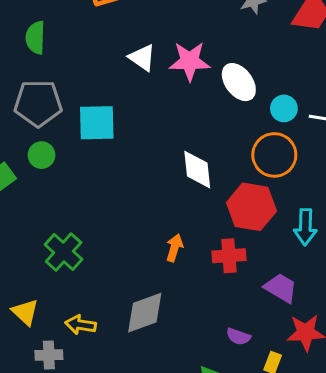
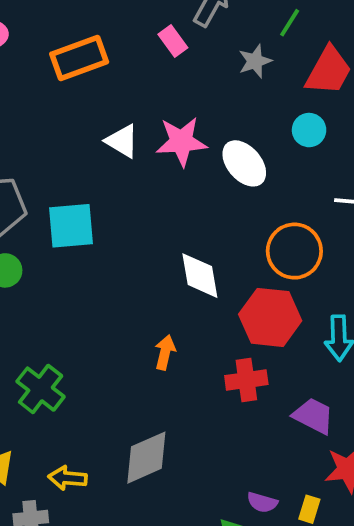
cyan circle: (284, 108) -> (309, 130), moved
orange arrow: (174, 248) -> (165, 352), moved
purple semicircle: (238, 337) -> (262, 502), moved

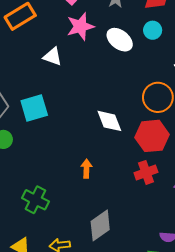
pink star: (181, 142) -> (80, 26), moved
white ellipse: (244, 163) -> (120, 40), moved
orange arrow: (165, 352) -> (86, 169), moved

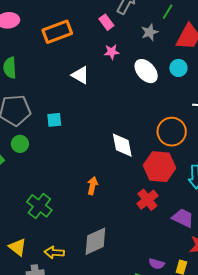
pink star: (80, 26) -> (112, 52), size x0.6
cyan square: (34, 108) -> (54, 120), size x0.6
red cross: (146, 172) -> (147, 200), turned -30

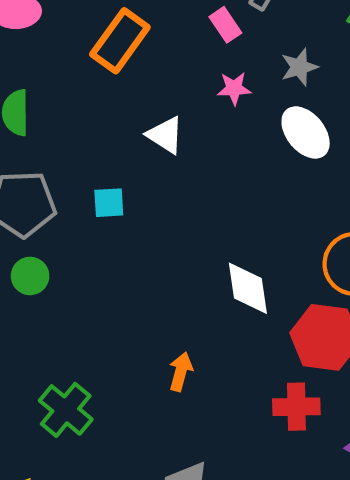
orange rectangle: (57, 32) -> (120, 41), turned -36
gray star: (150, 32) -> (299, 67), moved
cyan square: (54, 120) -> (109, 203), moved
red cross: (147, 200) -> (296, 407), turned 35

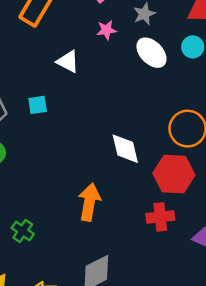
orange arrow: (181, 372) -> (89, 202), size x1.6
green cross: (66, 410) -> (23, 231), size x0.7

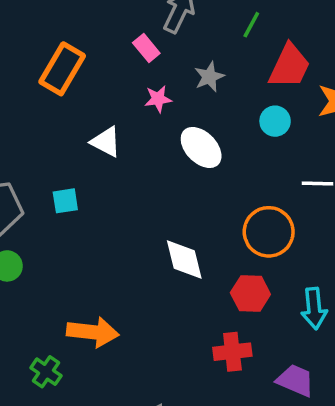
white ellipse: (151, 53) -> (201, 147), moved
red hexagon: (174, 174) -> (250, 294), size x0.7
orange arrow: (89, 202) -> (93, 332), moved, turned 87

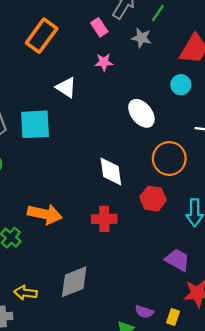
green line: (251, 25) -> (158, 13), moved
gray star: (209, 77) -> (141, 38), moved, turned 30
white ellipse: (201, 147) -> (141, 113), moved
cyan square: (65, 201) -> (35, 124), size x1.8
red cross: (232, 352) -> (104, 219), moved

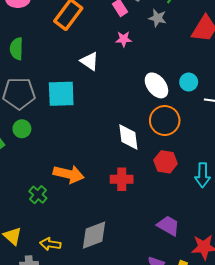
cyan circle: (181, 85) -> (189, 82), moved
orange circle: (169, 159) -> (165, 121), moved
purple trapezoid: (177, 260) -> (168, 226), moved

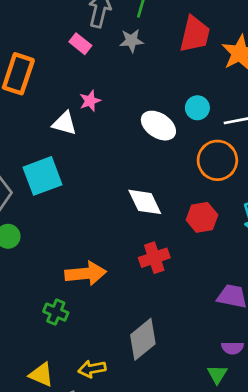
pink star: (124, 39) -> (90, 101), moved
orange circle: (165, 121) -> (217, 160), moved

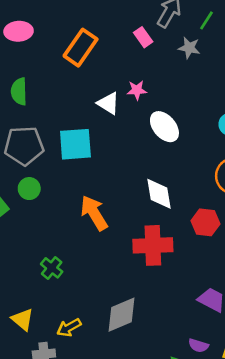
white ellipse: (158, 126) -> (164, 127), moved
red cross: (154, 258) -> (153, 245), size x1.4
orange arrow: (86, 273) -> (94, 213), moved, turned -132
yellow arrow: (92, 369) -> (69, 328), turned -35

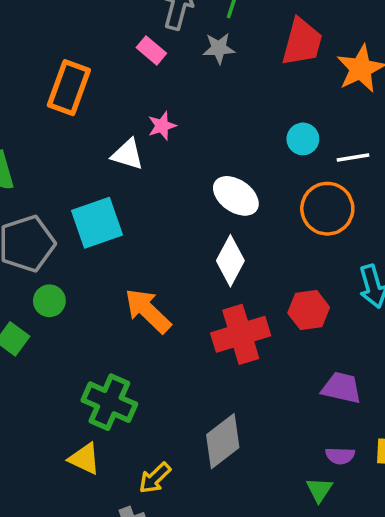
white ellipse: (164, 127) -> (236, 196), moved
white diamond: (159, 194) -> (230, 261), turned 52
red hexagon: (205, 222) -> (309, 310), moved
green cross: (52, 268) -> (109, 402), size x1.6
yellow triangle: (23, 319) -> (84, 459), moved

